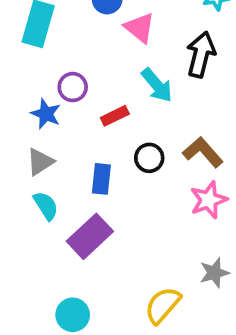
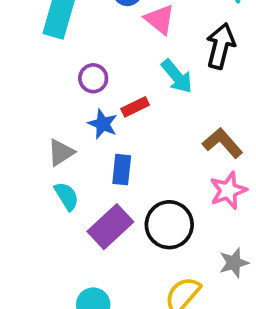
blue star: (46, 114) -> (103, 124), moved
black circle: (149, 158) -> (169, 225), moved, size x1.6

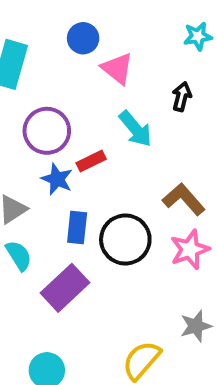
black arrow: (221, 46) -> (182, 97), size x0.6
purple circle: (93, 78) -> (47, 131), size x1.5
black circle: (169, 225) -> (125, 239), moved

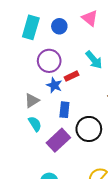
blue circle: (83, 38) -> (59, 26), moved
pink triangle: (117, 68) -> (90, 18), moved
black circle: (125, 239) -> (89, 129), moved

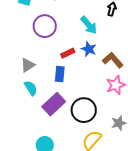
red rectangle: (72, 76) -> (68, 53), moved
blue star: (54, 85) -> (89, 49), moved
black circle: (89, 129) -> (84, 110), moved

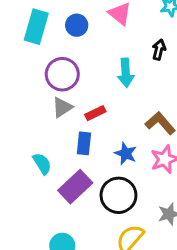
cyan arrow: (89, 25) -> (126, 73), turned 36
blue star: (89, 49) -> (126, 153), moved
gray triangle: (28, 65) -> (62, 107), moved

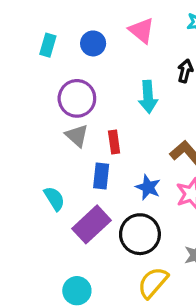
cyan rectangle: (36, 27) -> (48, 45), size x0.6
gray triangle: (62, 107) -> (77, 136), turned -45
red rectangle: (95, 113) -> (114, 142), turned -72

